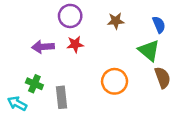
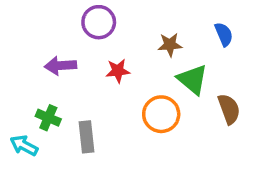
brown star: (116, 21) -> (170, 45), moved
red star: (75, 44) -> (118, 71), moved
green triangle: (149, 50) -> (192, 79), moved

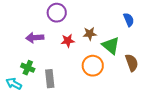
brown star: (170, 45) -> (90, 34), moved

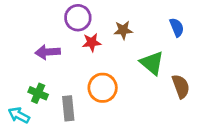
brown star: (90, 34) -> (123, 30), moved
red star: (68, 41) -> (92, 42), moved
orange circle: (93, 66) -> (103, 88), moved

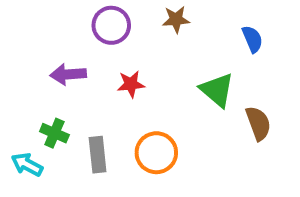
brown star: (123, 30) -> (176, 19), moved
red star: (92, 42) -> (131, 84), moved
orange circle: (103, 88) -> (156, 153), moved

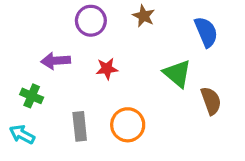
brown star: (176, 19) -> (144, 16), turned 30
blue semicircle: (252, 39) -> (206, 32), size x1.4
green cross: (54, 133) -> (32, 96), moved

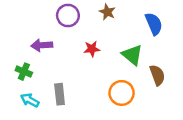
red star: (107, 69) -> (92, 49), moved
orange circle: (128, 125) -> (122, 93), moved
cyan arrow: (22, 134) -> (30, 100), moved

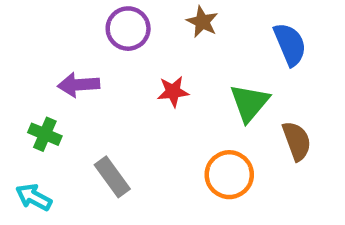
green triangle: (132, 55) -> (249, 103), turned 30
gray rectangle: (60, 94) -> (112, 177), turned -30
cyan arrow: (30, 100) -> (34, 197), moved

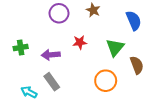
purple arrow: (79, 85) -> (51, 55), moved
green cross: (45, 134) -> (21, 47), moved, turned -32
cyan arrow: (34, 197) -> (29, 92), moved

